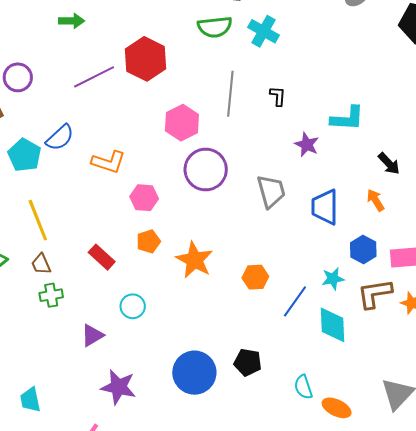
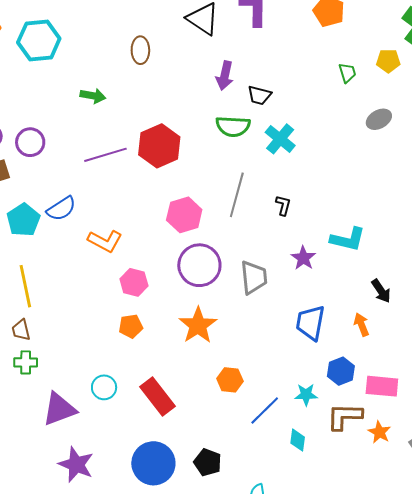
gray trapezoid: (271, 191) -> (254, 277), moved
red rectangle: (102, 257) -> (157, 396), moved, size x1.4
orange star: (194, 260) -> (198, 325), moved
cyan diamond: (332, 325) -> (298, 440), size x0.6
purple triangle: (92, 335) -> (59, 409), size x1.5

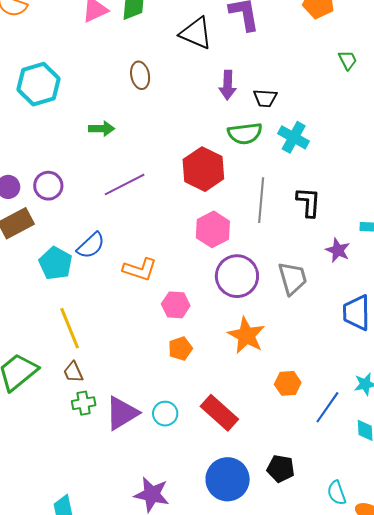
red hexagon: (159, 146) -> (203, 169), moved
black L-shape: (283, 205) -> (309, 202), size x1.5
purple triangle: (59, 409) -> (122, 413), moved

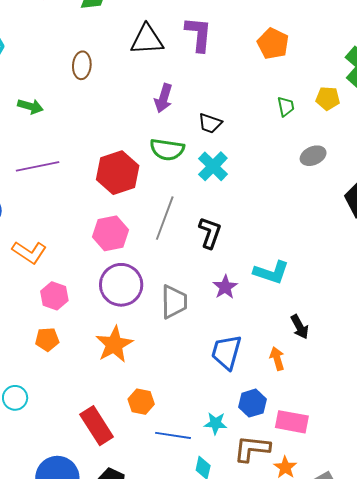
black triangle: (196, 33) -> (147, 40), turned -42
black trapezoid: (265, 98) -> (210, 123), moved
blue line: (327, 407) -> (173, 435), turned 48
red rectangle: (219, 413) -> (97, 426), moved

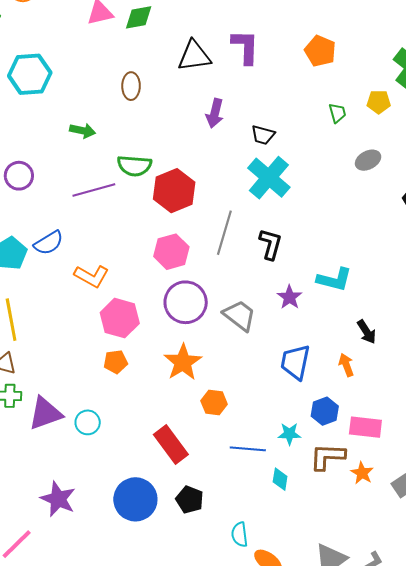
green semicircle: (167, 150) -> (134, 166), moved
cyan cross: (213, 166) -> (269, 178), size x1.4
pink hexagon: (54, 296) -> (120, 318), size x1.4
gray trapezoid: (174, 302) -> (240, 316), turned -48
orange hexagon: (141, 402) -> (214, 402), moved

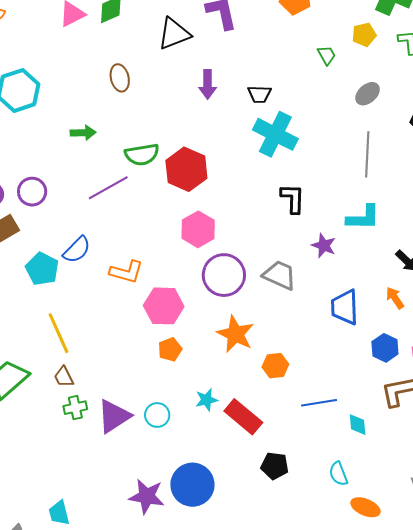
gray line: (224, 233) -> (367, 154), moved
cyan star: (289, 434) -> (207, 400), moved
blue circle: (135, 499) -> (192, 485), moved
cyan semicircle: (240, 535) -> (338, 474), moved

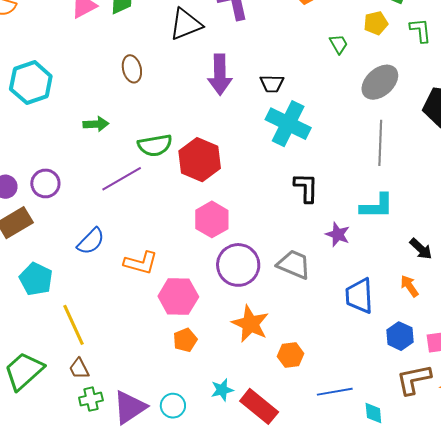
purple arrow: (208, 84) -> (220, 75), size x1.4
gray ellipse: (368, 94) -> (380, 82), size x1.5
cyan pentagon: (42, 269) -> (36, 279), moved

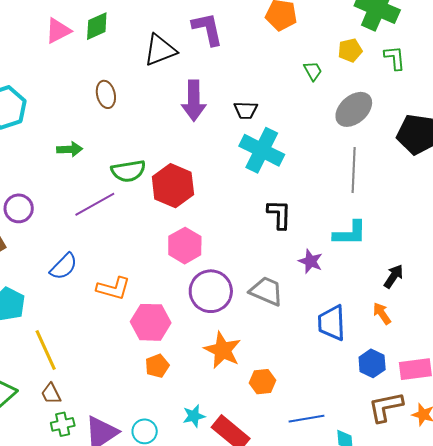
black arrow: (421, 249) -> (394, 276), turned -100

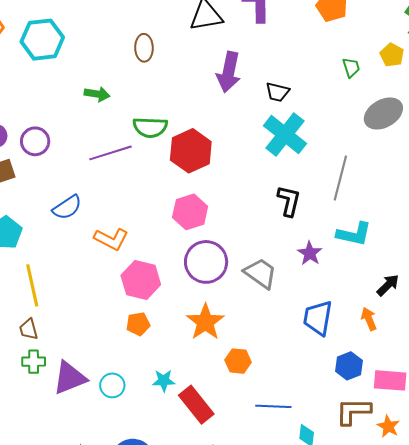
yellow pentagon: (350, 50) -> (392, 55), turned 30
gray line: (354, 170) -> (340, 178), moved

